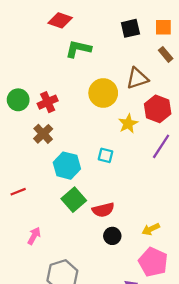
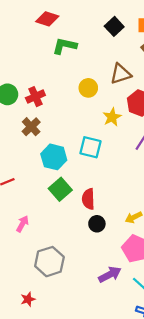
black square: (130, 28) -> (114, 26), turned -30
yellow circle: (103, 93) -> (88, 88), size x0.7
cyan square: (105, 155) -> (90, 147), size x1.5
red semicircle: (103, 210) -> (88, 199), turned 102

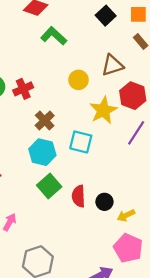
green L-shape: (65, 46) -> (54, 36), turned 30
yellow star: (112, 117) -> (103, 110), size x1.4
brown cross: (31, 127) -> (45, 121), moved
black circle: (97, 224) -> (104, 202), moved

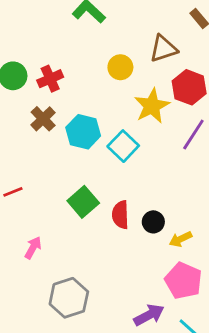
brown cross: (45, 121) -> (43, 119), moved
cyan square: (81, 142) -> (123, 146), turned 30
cyan hexagon: (42, 152) -> (83, 132), moved

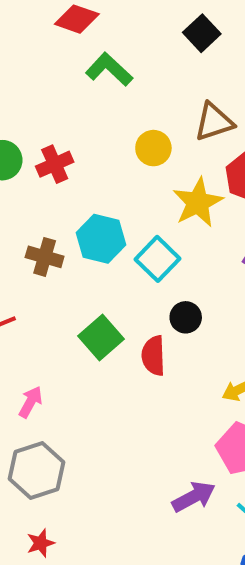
brown cross: (43, 119) -> (45, 257), moved, turned -30
black circle: (153, 222) -> (186, 317), moved
gray hexagon: (69, 298) -> (37, 471), moved

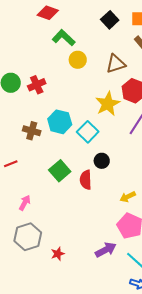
yellow circle: (153, 148) -> (78, 60), moved
red star: (41, 543) -> (58, 254), moved

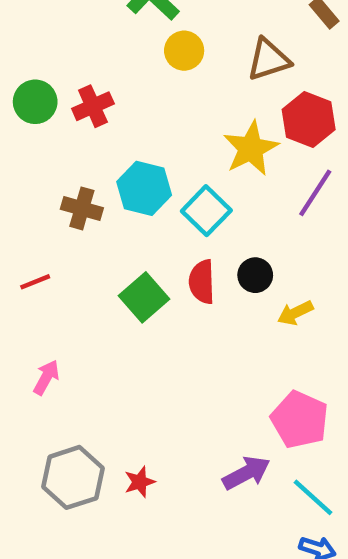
black circle: (102, 161) -> (255, 275), moved
red semicircle: (86, 180) -> (202, 282), moved
yellow arrow: (128, 197) -> (295, 313), moved
pink arrow: (25, 203) -> (46, 377), moved
gray hexagon: (28, 237) -> (73, 477), moved

